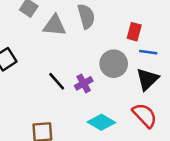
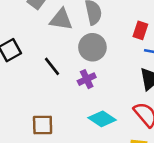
gray circle: (114, 64) -> (92, 47), moved
black line: (57, 81) -> (52, 66), moved

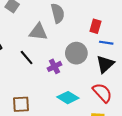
gray triangle: (61, 19) -> (38, 32), moved
gray circle: (92, 47) -> (76, 53), moved

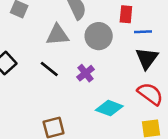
gray circle: (76, 53) -> (99, 36), moved

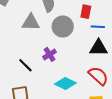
black triangle: (147, 58) -> (99, 48), turned 48
black line: (49, 69) -> (25, 65), moved

